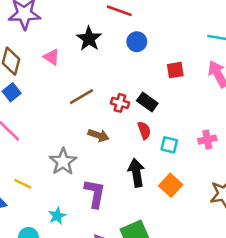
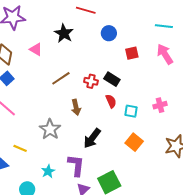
blue circle: (137, 42) -> (109, 33), moved
brown arrow: (98, 135) -> (76, 107), turned 63
black arrow: (136, 173) -> (92, 138), moved, turned -130
purple L-shape: (95, 193) -> (76, 165), moved

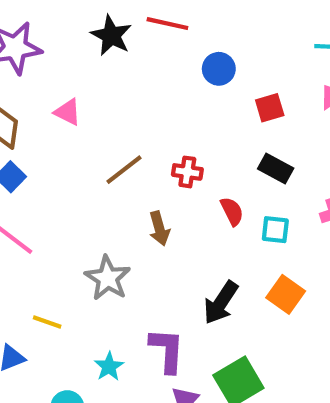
black star: (64, 33) -> (111, 36), moved
black rectangle: (112, 79) -> (276, 168), moved
black arrow: (92, 138) -> (221, 303), moved

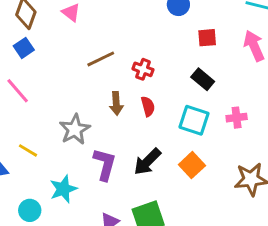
red semicircle: (232, 211) -> (148, 106), moved
cyan square: (275, 230) -> (194, 120), size x1.5
purple L-shape: (167, 350) -> (105, 164), moved
cyan star: (109, 367) -> (63, 189), size x1.4

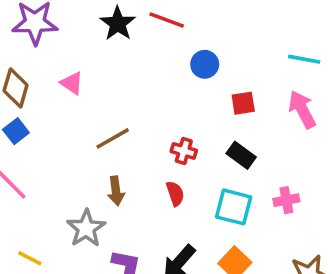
red cross: (143, 69) -> (184, 151), moved
brown arrow: (116, 103) -> (116, 191), moved

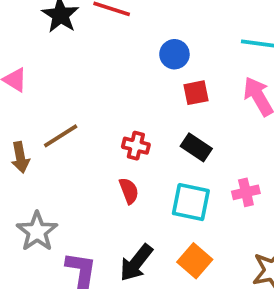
blue circle: (205, 64) -> (174, 54), moved
brown arrow: (116, 191) -> (20, 157), moved

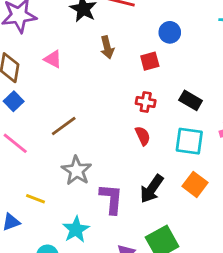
red square: (196, 93) -> (150, 61), moved
brown line: (61, 136) -> (64, 126), moved
brown arrow: (20, 157) -> (107, 47), moved

